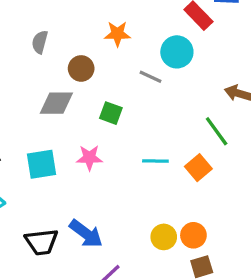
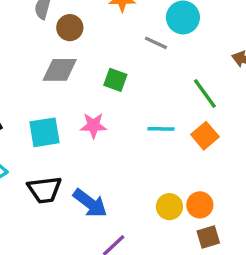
brown circle: (81, 68) -> (70, 28), moved
green line: (217, 131) -> (205, 93), moved
black trapezoid: (41, 242) -> (44, 190), moved

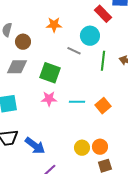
green square: (115, 80) -> (50, 73), size x1.5
green line: (205, 93) -> (103, 61), moved, turned 42
pink star: (93, 126) -> (49, 99), moved

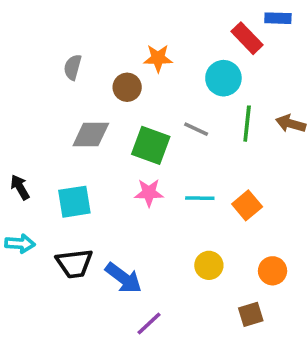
brown circle: (23, 42) -> (127, 87), moved
gray line: (74, 51) -> (196, 129), moved
orange circle: (100, 147) -> (273, 271), moved
yellow circle: (82, 148) -> (209, 265), moved

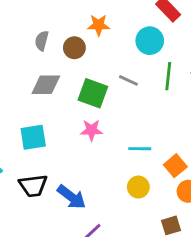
gray semicircle: (73, 67) -> (42, 41), moved
cyan line: (200, 198) -> (140, 149), moved
orange square: (247, 205) -> (175, 166), moved

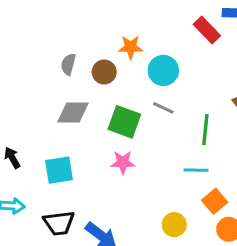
cyan circle: (150, 41) -> (163, 70), moved
green line: (168, 76) -> (205, 130), moved
cyan line: (140, 149) -> (196, 170), moved

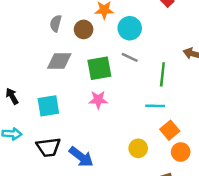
green square: (124, 122) -> (99, 68), turned -30

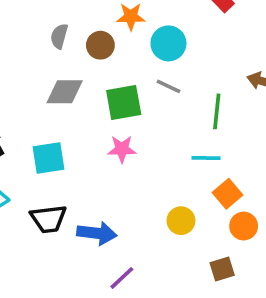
blue arrow: (81, 157) -> (97, 233), turned -30

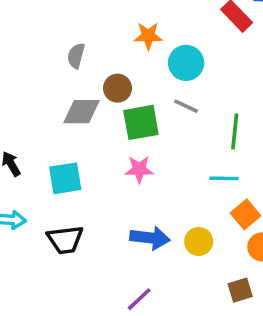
brown circle: (100, 45) -> (118, 88), moved
blue arrow: (97, 233) -> (150, 238), moved

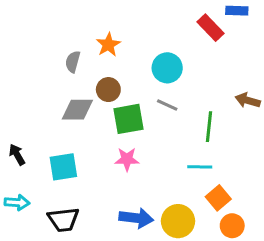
orange star: (148, 36) -> (108, 45), moved, turned -30
yellow circle: (199, 241) -> (178, 221), size x1.4

